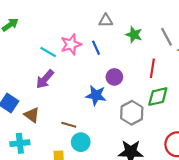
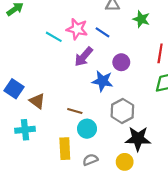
pink star: (71, 44) -> (77, 29), turned 30
blue line: (96, 48) -> (102, 32), turned -32
purple arrow: (45, 79) -> (84, 57), moved
gray hexagon: (132, 113) -> (122, 111), moved

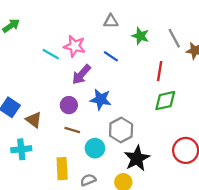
blue line: (102, 32) -> (111, 56), moved
purple circle: (121, 62) -> (69, 105), moved
cyan circle: (87, 129) -> (95, 148), moved
black star: (138, 139) -> (137, 158), turned -30

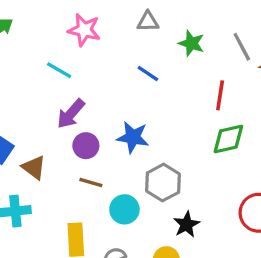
pink star: (75, 46) -> (84, 30), moved
purple arrow: (81, 74) -> (71, 114), moved
black star: (137, 158) -> (186, 224), size x0.7

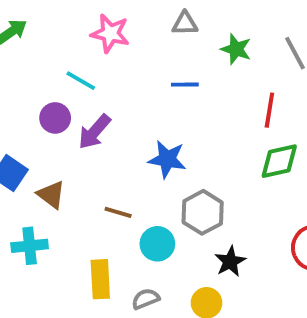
blue line: (148, 74) -> (185, 85), turned -35
purple circle: (86, 146) -> (55, 118), moved

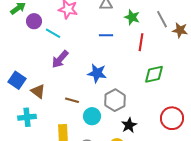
red line: (269, 110) -> (141, 42), moved
purple circle: (55, 118) -> (34, 21), moved

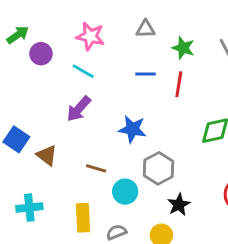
cyan line: (53, 33) -> (83, 71), moved
red line: (141, 42) -> (179, 84), moved
cyan cross: (27, 117) -> (29, 208), moved

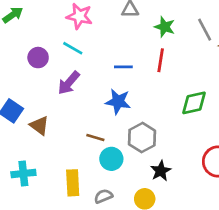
purple circle: (41, 54) -> (38, 58), moved
blue line: (145, 74) -> (123, 67), moved
brown line: (96, 168) -> (95, 138), moved

